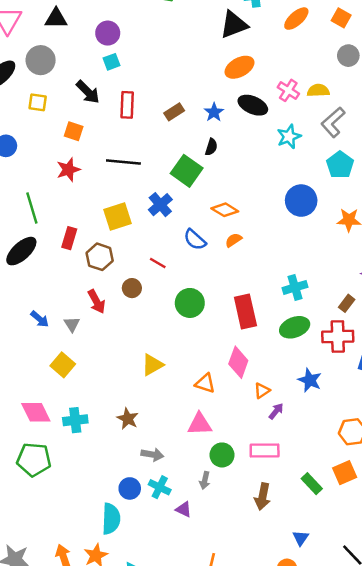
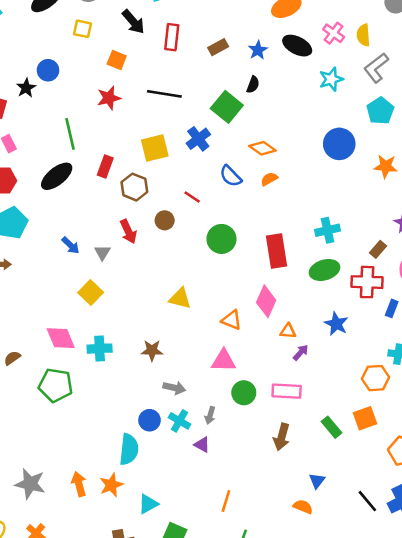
yellow semicircle: (318, 90) -> (363, 35), turned -95
yellow triangle: (152, 365) -> (180, 298), turned 40
orange triangle: (262, 391) -> (288, 331), turned 35
brown star: (128, 419) -> (152, 350), turned -30
gray arrow: (205, 480) -> (210, 415), moved

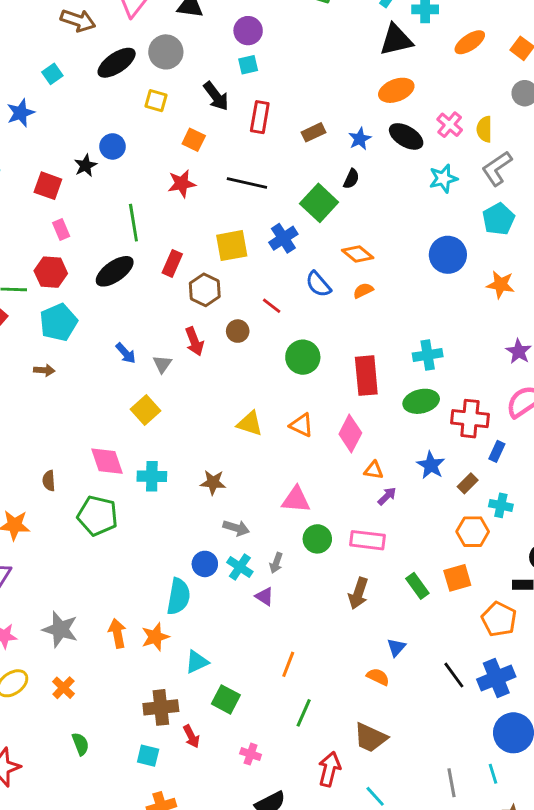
brown rectangle: (378, 249) -> (468, 483), moved
orange triangle: (232, 320) -> (301, 425), moved
brown semicircle: (12, 358) -> (49, 481), turned -63

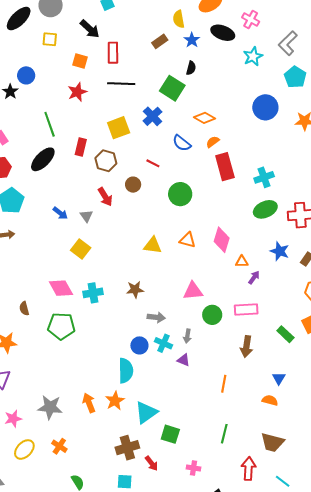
red rectangle: (260, 117) -> (113, 53), moved
yellow semicircle: (484, 129) -> (179, 19), moved
red rectangle: (366, 376) -> (225, 167), moved
cyan triangle: (197, 662) -> (146, 412), size x1.4
orange line: (288, 664) -> (224, 384), moved

